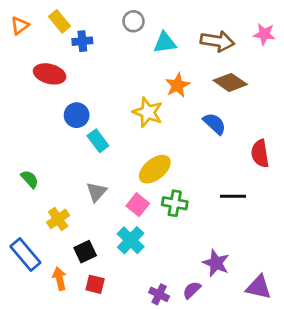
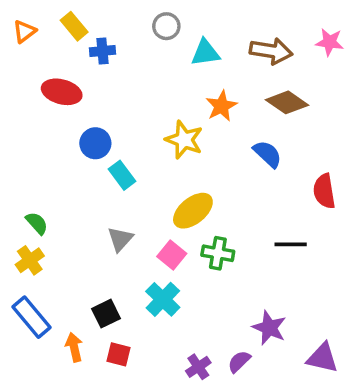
yellow cross: (58, 219) -> (30, 260), moved
purple cross: (159, 294) -> (198, 367), turned 30

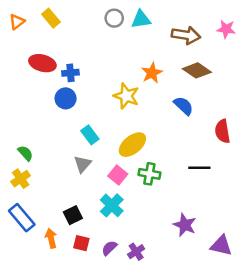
blue cross: (102, 51) -> (70, 73), moved
cyan triangle: (205, 53) -> (141, 19), moved
cyan rectangle: (122, 175) -> (90, 135), moved
purple semicircle: (239, 361) -> (109, 248), moved

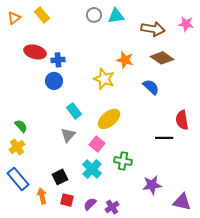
orange star: (152, 73) -> (125, 60), turned -30
red semicircle: (222, 131) -> (182, 120), moved
green cross: (149, 174) -> (123, 161), moved
purple star: (185, 225) -> (152, 185), turned -30

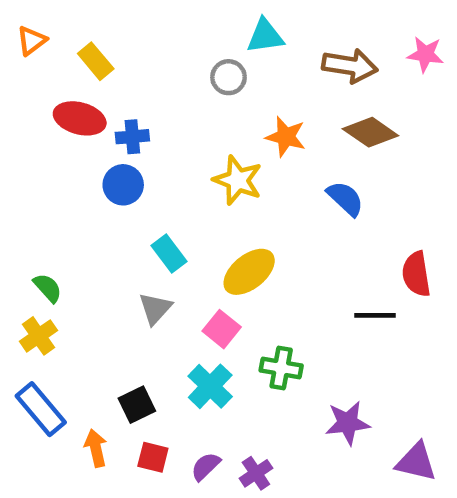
yellow rectangle: (42, 15) -> (96, 61), moved
gray circle: (94, 15) -> (228, 77), moved

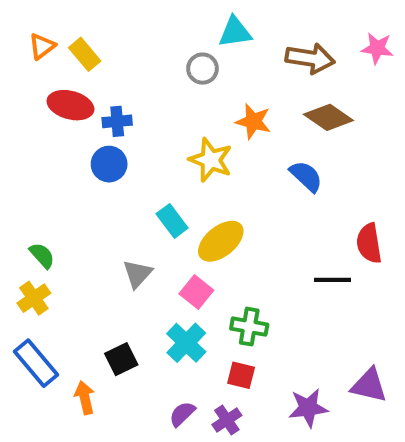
orange triangle: (32, 41) -> (42, 46), moved
cyan rectangle: (169, 253) -> (172, 221), moved
purple star: (348, 423) -> (308, 408), moved
red square: (153, 457) -> (241, 375), moved
purple triangle: (416, 462) -> (369, 385), moved

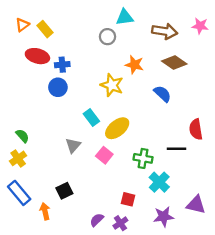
green cross: (249, 327) -> (143, 158), moved
cyan cross: (186, 343) -> (159, 182), moved

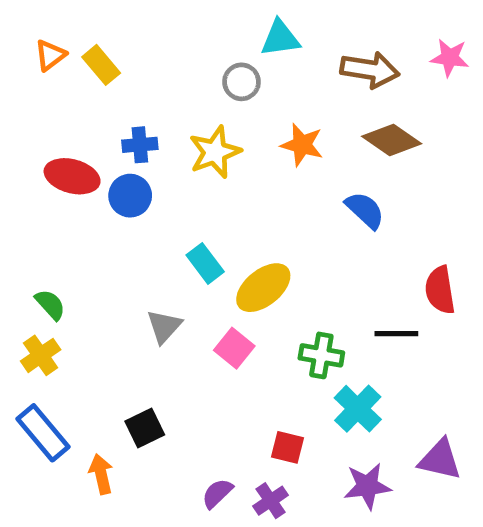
red ellipse: (37, 56) -> (72, 176), moved
yellow star: (112, 85) -> (215, 152), moved, turned 30

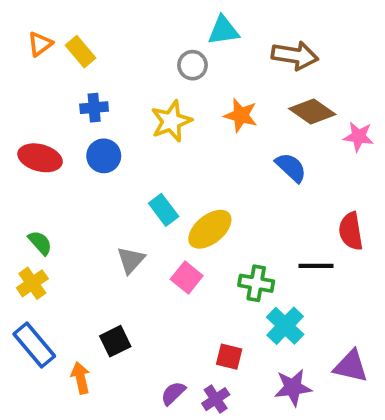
pink star: (450, 58) -> (358, 137), moved
blue cross: (140, 145) -> (94, 108), moved
red ellipse: (72, 176) -> (40, 158), moved

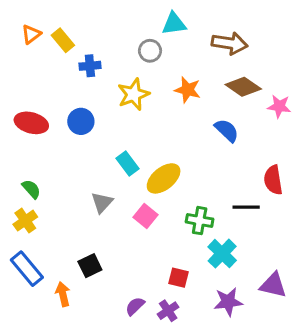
blue cross: (94, 108) -> (90, 66), moved

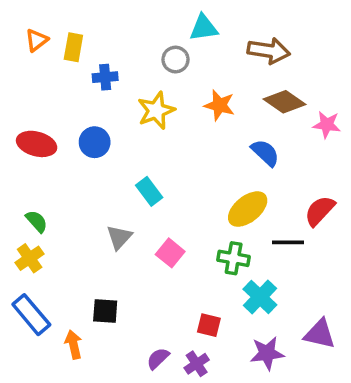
yellow rectangle: (63, 40) -> (73, 47), turned 50
yellow ellipse: (164, 178) -> (248, 209), moved
red semicircle: (273, 180) -> (320, 211), turned 52
black square: (90, 266) -> (105, 311), turned 30

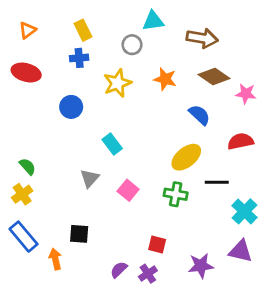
yellow rectangle: (73, 47) -> (83, 30), moved, turned -36
red ellipse: (37, 144) -> (26, 73), moved
red semicircle: (320, 211) -> (240, 141), moved, turned 35
cyan cross: (260, 297) -> (244, 211), moved

